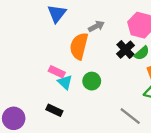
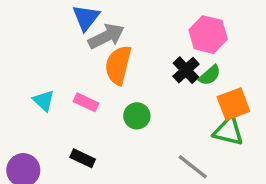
gray arrow: (96, 26) -> (106, 36), moved, size x1.5
cyan triangle: (65, 82) -> (44, 101), moved

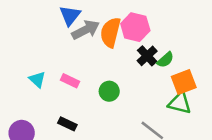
pink hexagon: (208, 35) -> (135, 27), moved
orange semicircle: (118, 65) -> (110, 32), moved

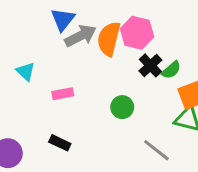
cyan triangle: (37, 79) -> (26, 71), moved
pink rectangle: (70, 81) -> (63, 94), turned -36
green circle: (109, 91) -> (122, 107), moved

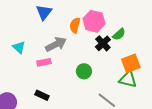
gray arrow: (81, 36) -> (56, 44), moved
orange semicircle: (109, 39) -> (75, 25), size x0.7
green semicircle: (171, 70) -> (119, 34), moved

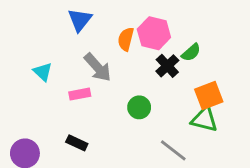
gray arrow: (56, 44) -> (98, 67), turned 75

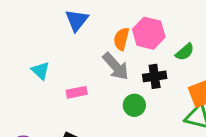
black cross: (167, 66) -> (155, 76), moved, turned 35
gray arrow: (98, 67) -> (116, 66), moved

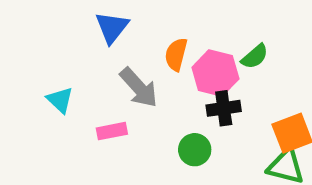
pink hexagon: (149, 33) -> (215, 73), moved
green semicircle: (185, 52) -> (255, 56), moved
gray arrow: (116, 66) -> (139, 88), moved

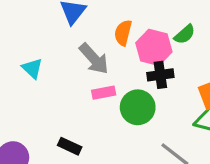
pink rectangle: (112, 131) -> (104, 93), moved
green circle: (195, 150) -> (138, 107), size x1.4

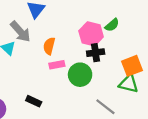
orange semicircle: (123, 33) -> (49, 46), moved
gray arrow: (94, 59) -> (20, 32), moved

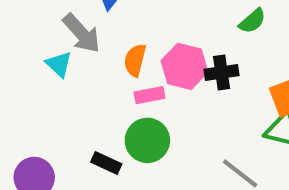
pink hexagon: (91, 34) -> (184, 66), moved
green circle: (80, 75) -> (147, 140), moved

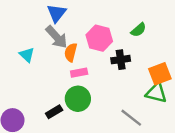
gray arrow: (82, 33) -> (56, 37), moved
pink hexagon: (184, 66) -> (99, 38), moved
black rectangle: (106, 163) -> (54, 112), turned -56

